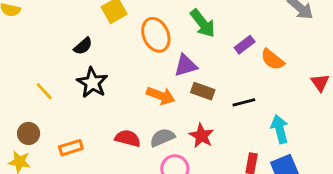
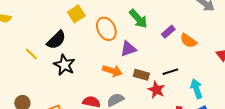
black semicircle: (83, 46) -> (56, 40), size x1.5
yellow line: (44, 91) -> (31, 54), moved
brown rectangle: (203, 91) -> (141, 75), moved
red star: (201, 136) -> (156, 90), moved

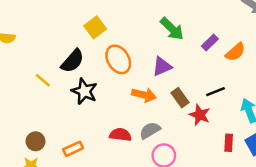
orange ellipse: (106, 29) -> (118, 59), moved
orange semicircle: (188, 41) -> (235, 52), turned -72
brown rectangle: (141, 75) -> (180, 98), turned 42

